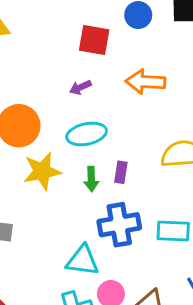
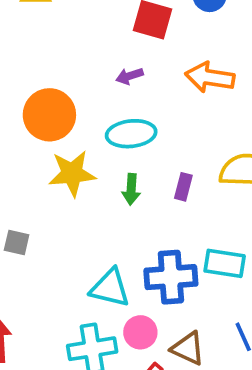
purple rectangle: (121, 172) -> (183, 187), moved
blue cross: (119, 225) -> (171, 277), moved

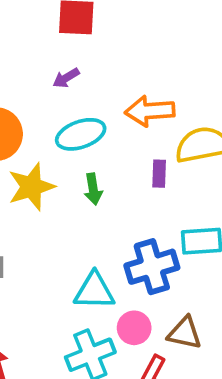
orange arrow: (210, 77) -> (150, 111), moved
purple rectangle: (183, 187) -> (159, 174), moved

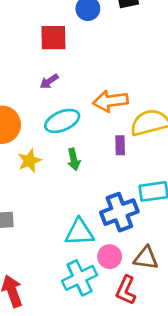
yellow star: (31, 187) -> (29, 161), size x0.7

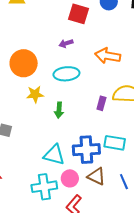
orange arrow: (110, 101) -> (108, 56), moved
green arrow: (74, 159) -> (59, 110), moved
brown triangle: (146, 258) -> (96, 176), moved

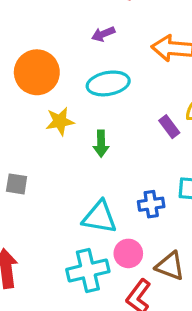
purple rectangle: (101, 103) -> (169, 127), turned -48
blue cross: (86, 150) -> (151, 204), size x0.6
brown triangle: (96, 176) -> (170, 266), moved

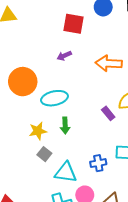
cyan ellipse: (108, 83) -> (54, 98), moved
yellow star: (60, 121) -> (38, 131), moved
gray square: (17, 184) -> (44, 154), moved, turned 32

